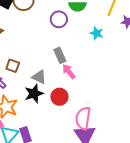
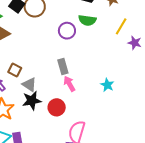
cyan star: (97, 33) -> (107, 85), moved
gray triangle: (39, 77) -> (29, 84), moved

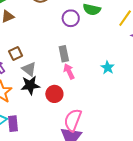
brown square: (15, 70) -> (16, 54), turned 32
cyan star: (107, 85) -> (108, 68), moved

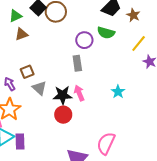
gray rectangle: (64, 54) -> (77, 63), moved
black star: (30, 85) -> (63, 95), moved
pink semicircle: (73, 120) -> (106, 143), moved

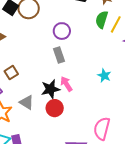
green semicircle: (106, 33) -> (102, 20), moved, turned 102
gray triangle: (39, 88) -> (27, 102), moved

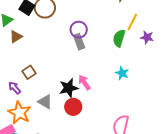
green semicircle: (102, 20) -> (119, 38), moved
gray rectangle: (59, 55) -> (79, 42), moved

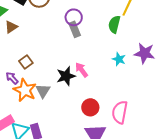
purple star: (147, 37) -> (145, 53), moved, size x1.5
gray triangle: (45, 102) -> (43, 91), turned 35
red circle: (73, 107) -> (90, 107), moved
orange star: (19, 113) -> (25, 90), moved

